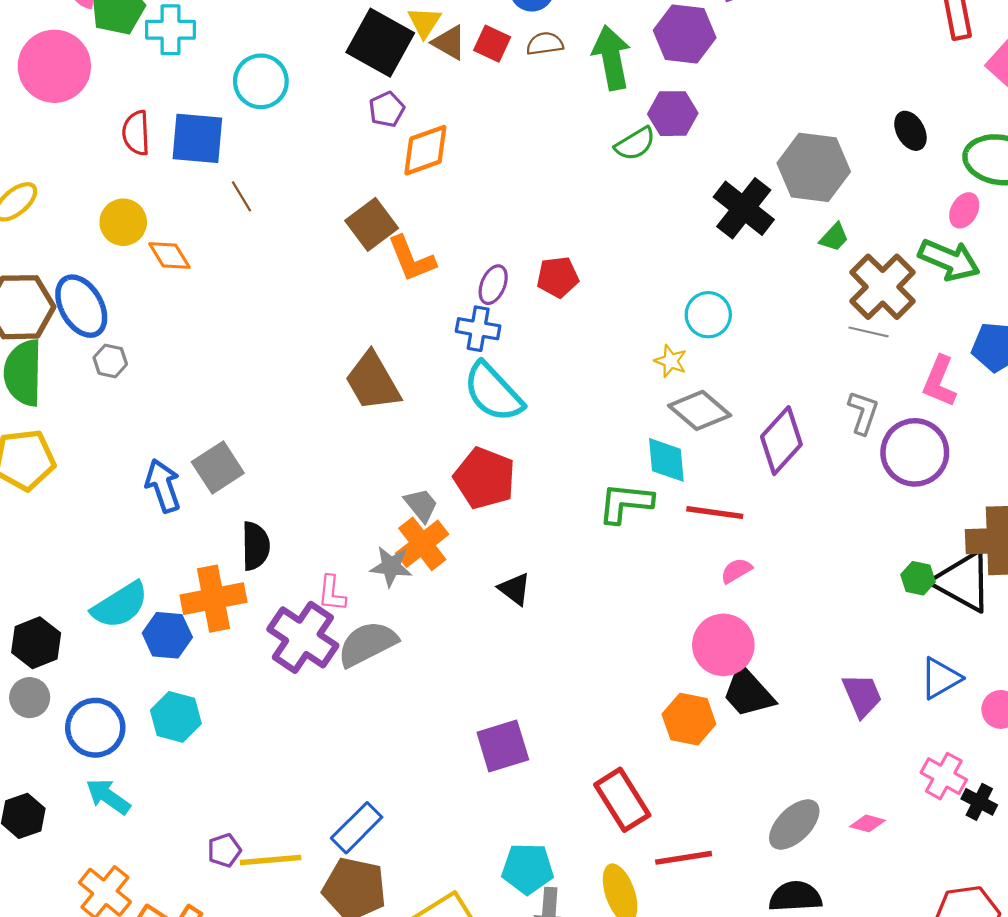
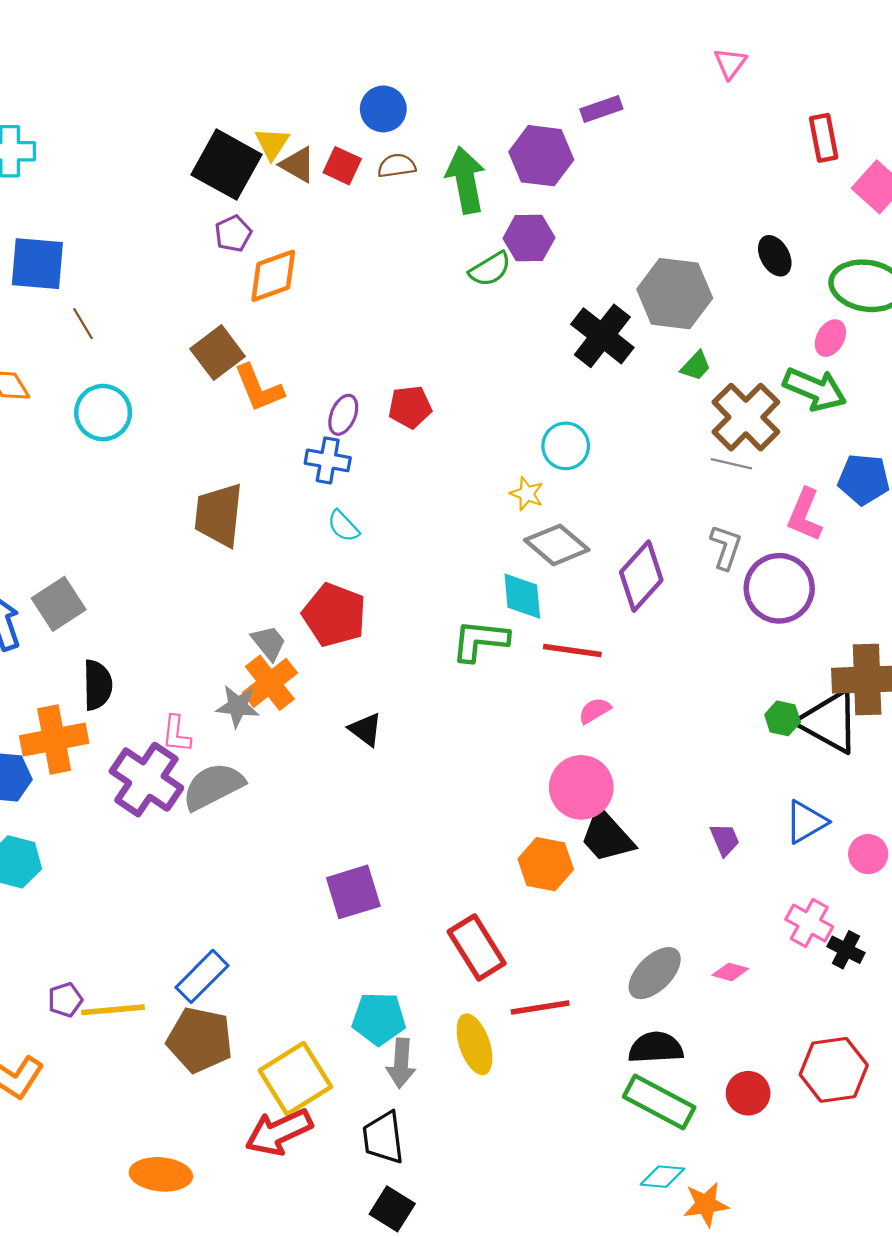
cyan circle: (261, 81) -> (103, 413), moved
brown trapezoid: (373, 381) -> (219, 515), turned 36
cyan semicircle: (493, 392) -> (343, 526), size x0.5
purple trapezoid: (862, 695) -> (725, 840), size x0.7

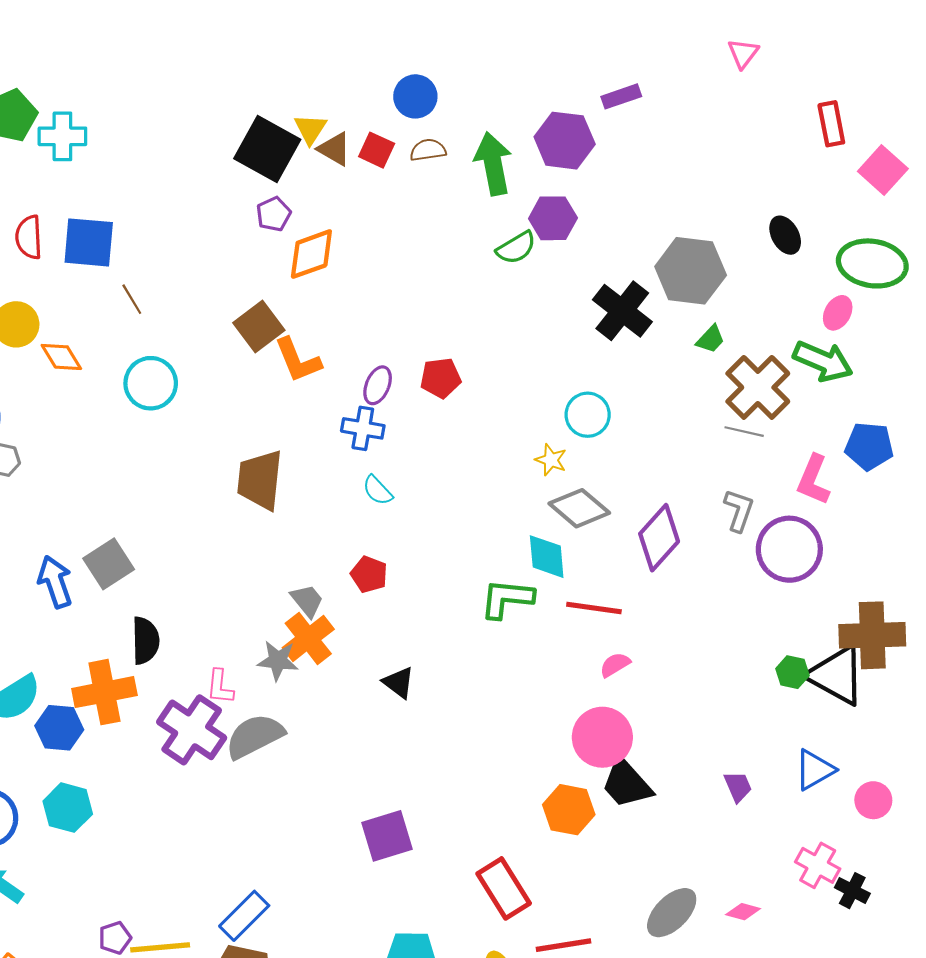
red pentagon: (334, 615) -> (369, 574), size x0.6

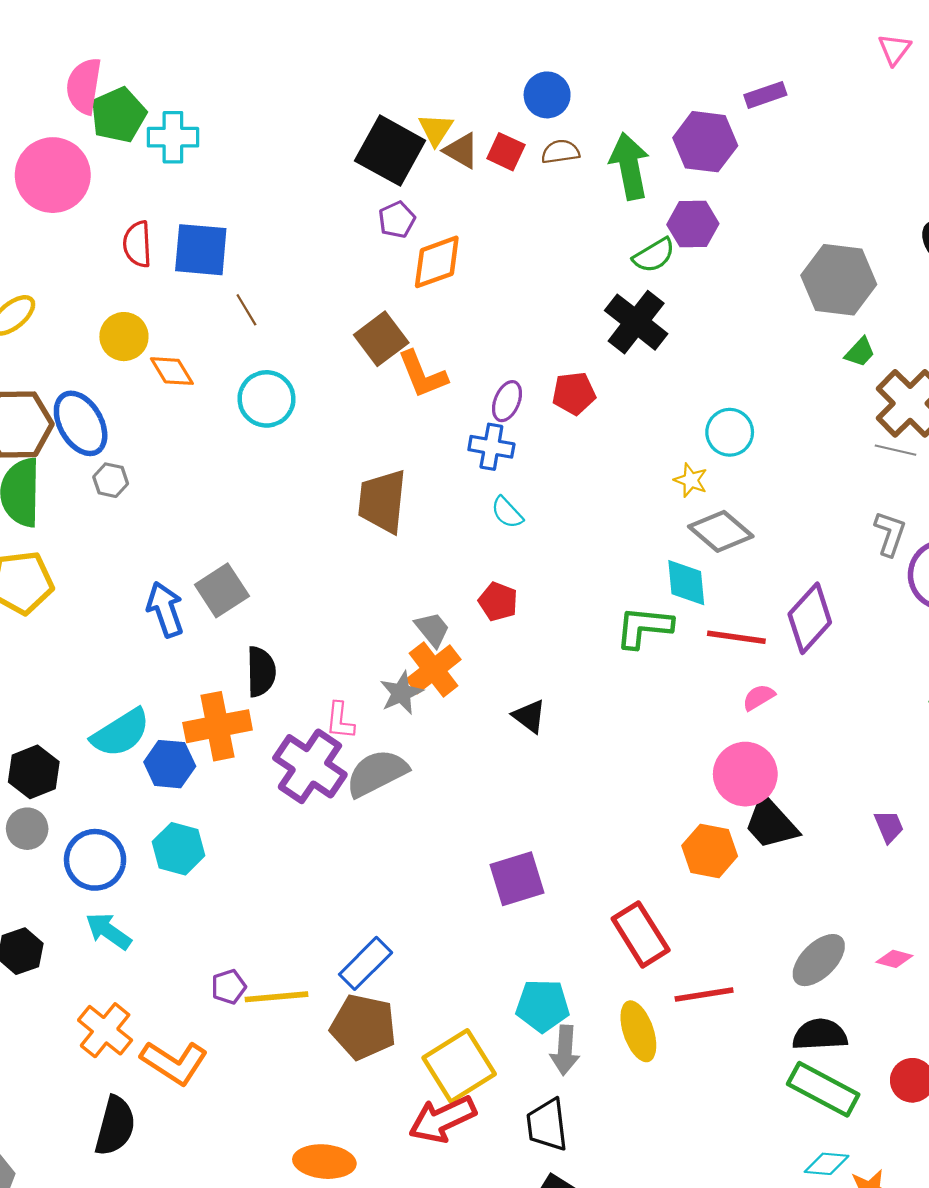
black cross: (622, 311) -> (636, 322), moved
purple diamond: (659, 538) -> (810, 618), moved
gray star: (278, 661) -> (401, 693), turned -30

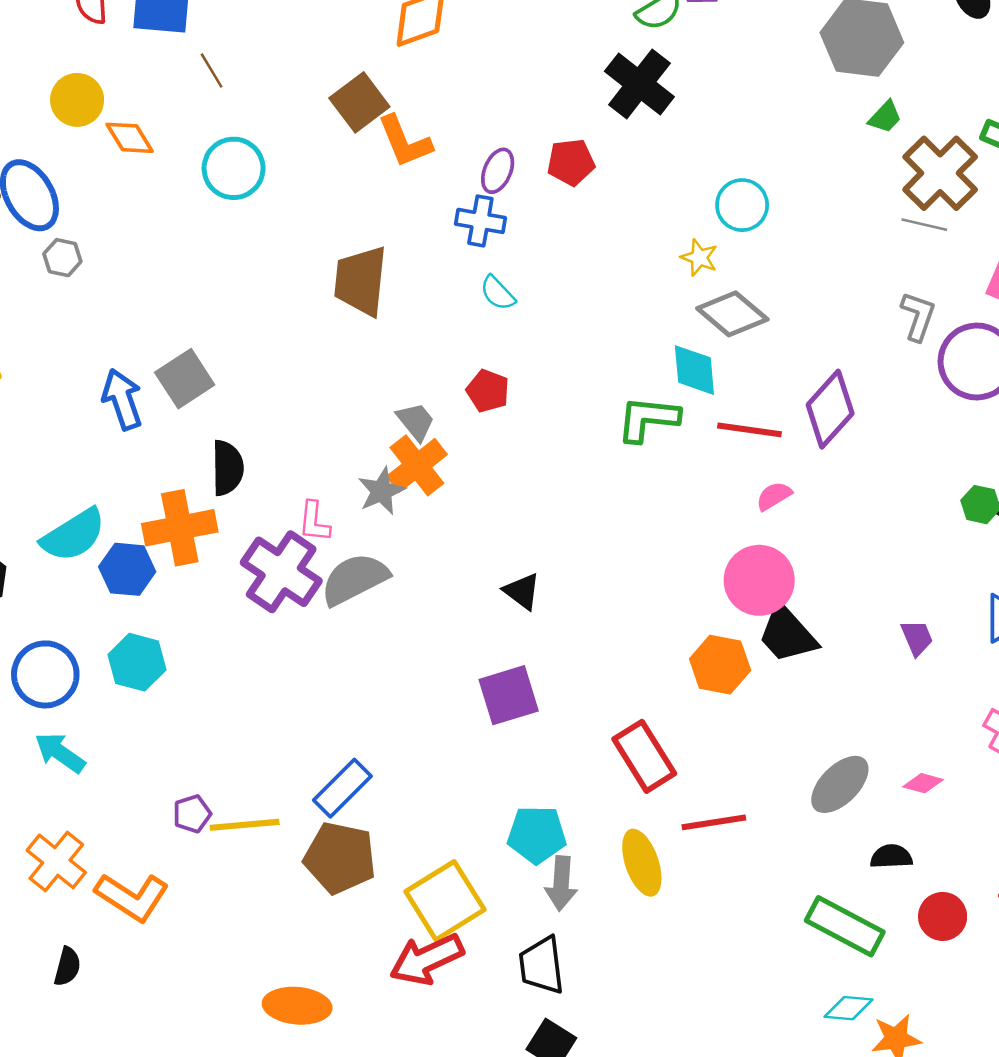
black triangle: (529, 716) -> (522, 591), moved
black semicircle: (820, 1035) -> (891, 857), moved, size x0.7
black semicircle: (115, 1126) -> (67, 967), size x0.6

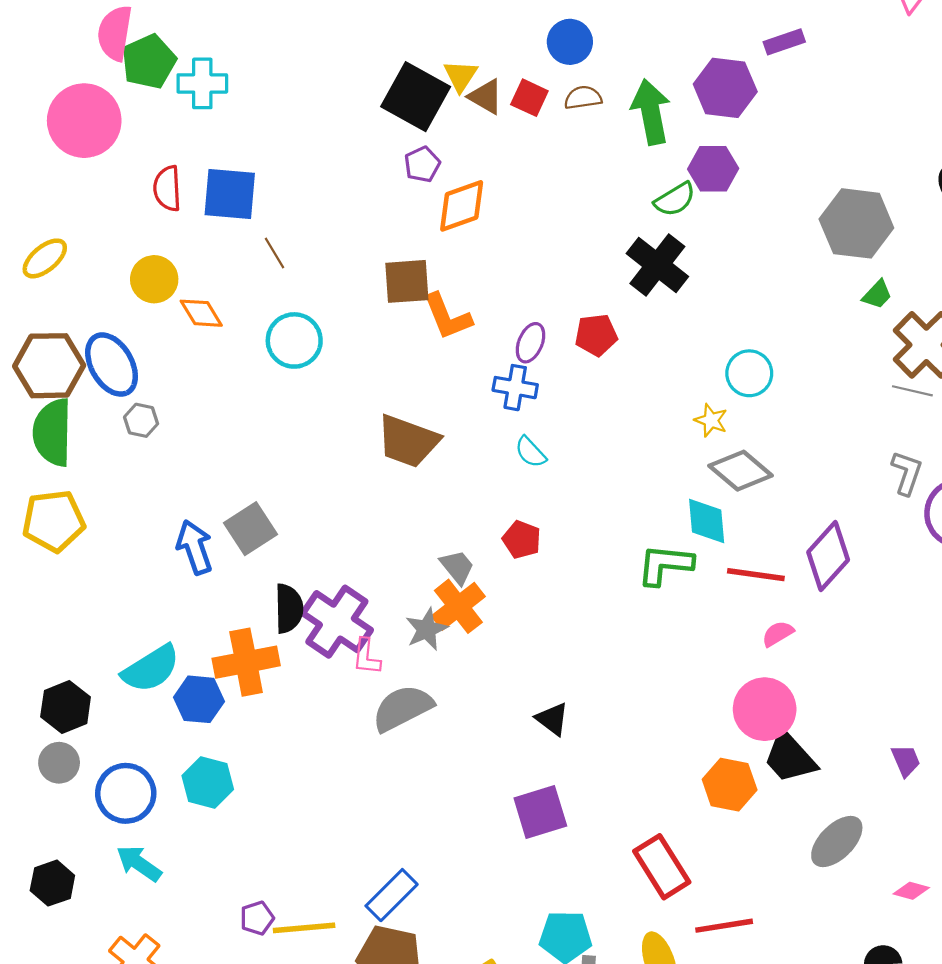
brown square: (359, 102) -> (407, 281), turned 33
brown trapezoid: (361, 281) -> (408, 441), turned -76
purple cross: (281, 572) -> (337, 622), moved
gray ellipse: (840, 784) -> (837, 841), moved

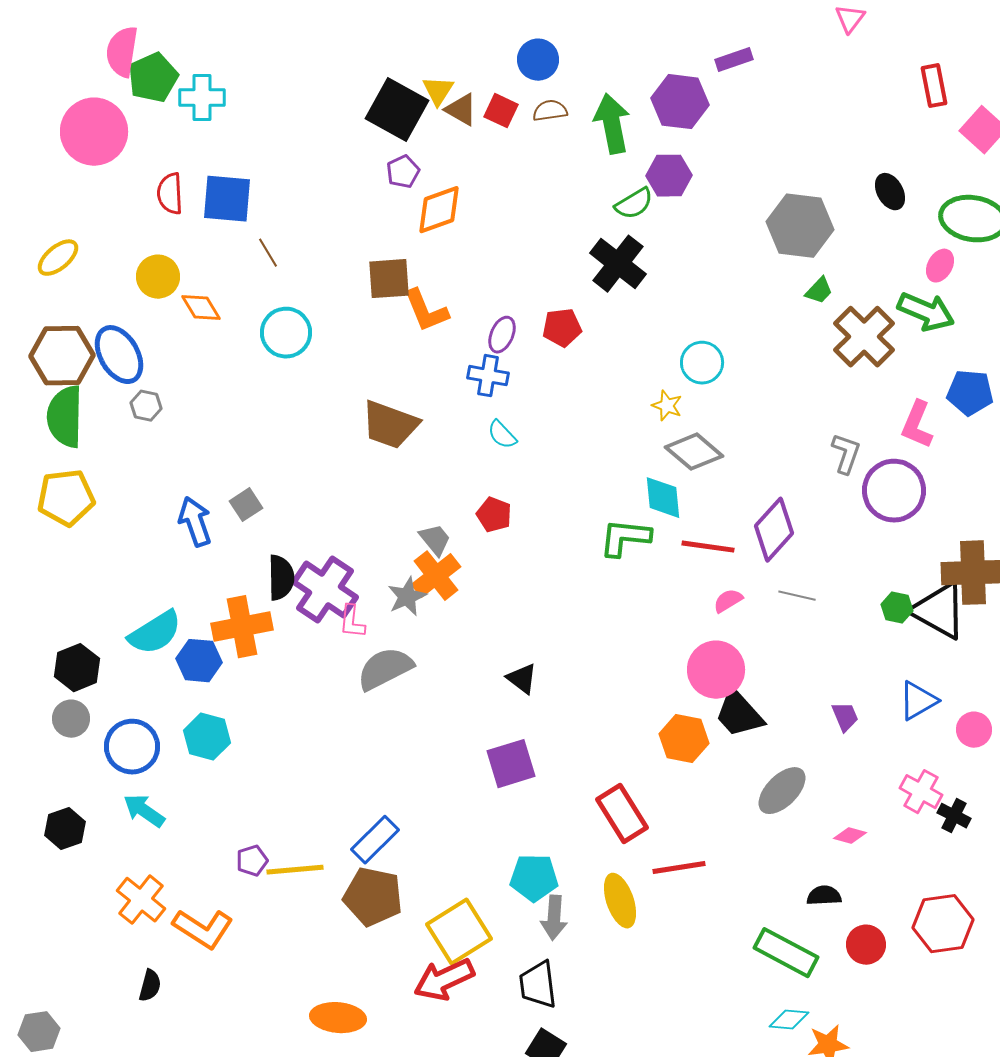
gray line: (912, 391) -> (797, 596), moved
gray square: (250, 529) -> (246, 505), size x0.7

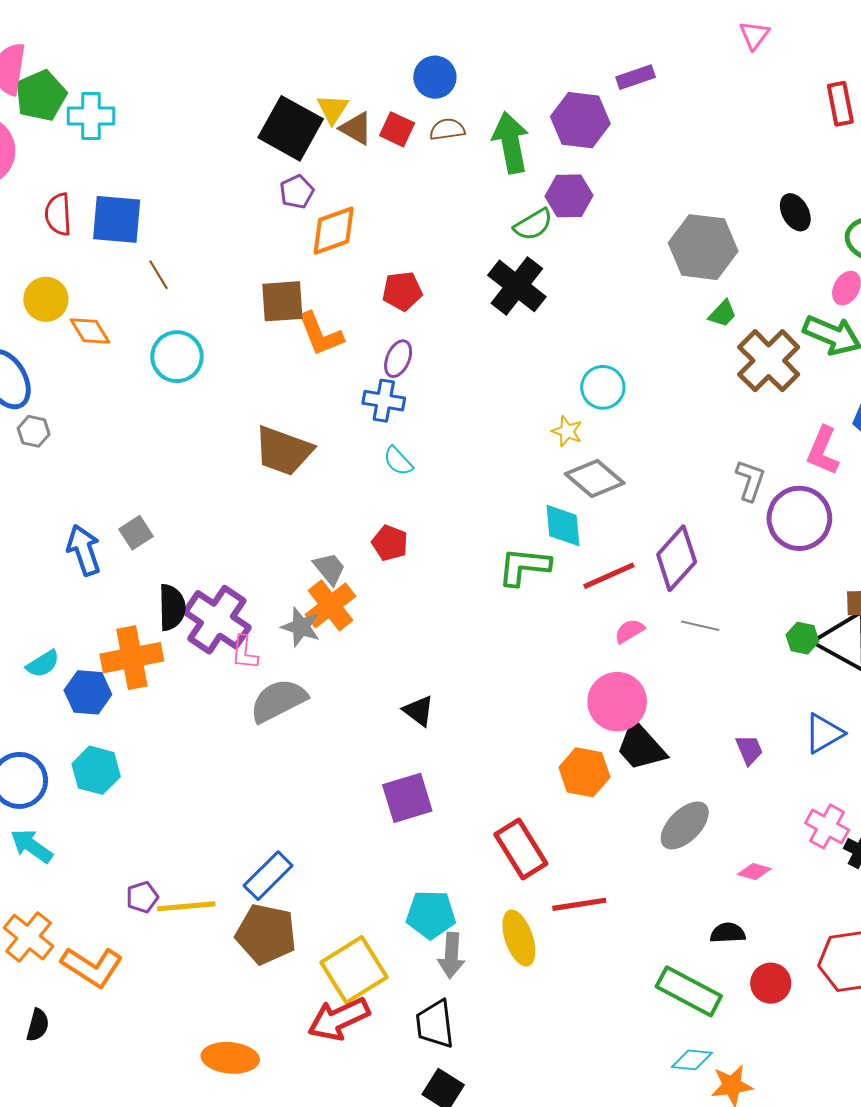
red pentagon: (562, 328) -> (402, 291), moved
red line: (708, 547) -> (609, 576), turned -32
gray star: (407, 597) -> (301, 627), turned -30
cyan semicircle: (155, 633) -> (43, 664), size x0.6

